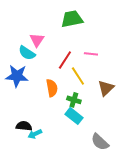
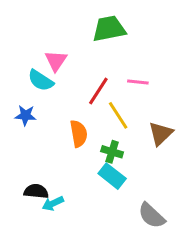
blue star: (17, 76) -> (25, 115), size x0.6

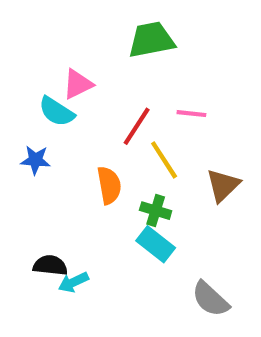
pink triangle: (56, 61) -> (78, 84), turned 30

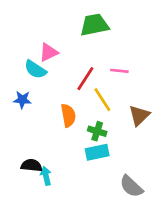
cyan rectangle: (156, 244) -> (97, 152), turned -50
cyan arrow: (73, 282) -> (46, 176), turned 102

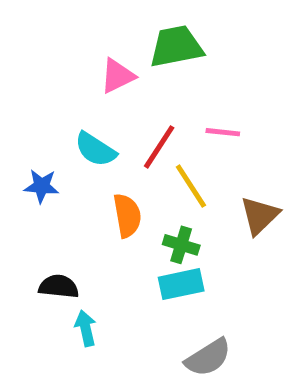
pink triangle: (49, 52) -> (117, 76), moved
cyan semicircle: (35, 69) -> (95, 149), moved
black semicircle: (31, 165) -> (59, 287), moved
gray semicircle: (131, 186) -> (208, 358), moved, turned -75

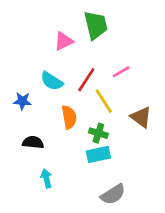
green trapezoid: (176, 46) -> (96, 25), turned 88
pink line: (223, 132) -> (121, 72), turned -36
brown triangle: (260, 215) -> (141, 117), turned -40
black semicircle: (59, 287) -> (33, 142), moved

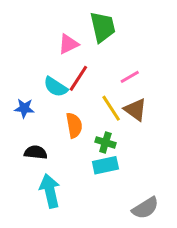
red line: (86, 80) -> (78, 78), moved
brown triangle: (141, 117) -> (135, 110), moved
cyan arrow: (46, 178) -> (50, 191), size x1.6
gray semicircle: (113, 194) -> (145, 208), moved

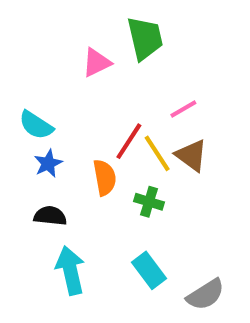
red line: (78, 78) -> (129, 141), moved
cyan semicircle: (56, 87) -> (36, 125), moved
blue star: (24, 108) -> (48, 163), moved, turned -30
cyan rectangle: (105, 165) -> (149, 270), moved, turned 65

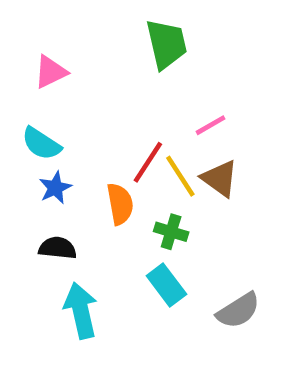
pink triangle: (97, 63) -> (51, 72), moved
cyan rectangle: (149, 270) -> (166, 285), moved
gray semicircle: (206, 295) -> (238, 311), moved

